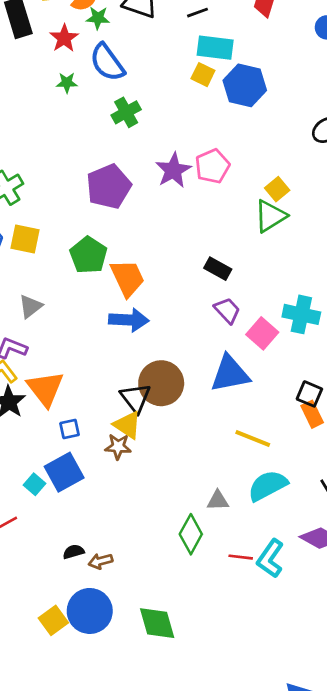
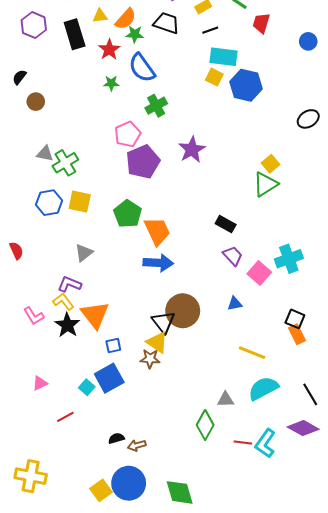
pink pentagon: (212, 166) -> (128, 134), moved
cyan cross: (301, 314) -> (289, 259), turned -32
blue triangle: (230, 374) -> (235, 304), size x0.5

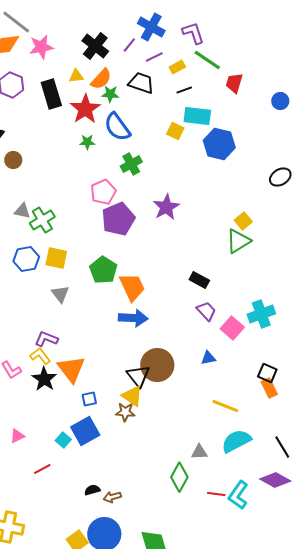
red star: (109, 50) -> (85, 109), size x1.4
yellow square: (214, 77) -> (175, 131), moved
gray triangle: (84, 253) -> (60, 294), moved, turned -30

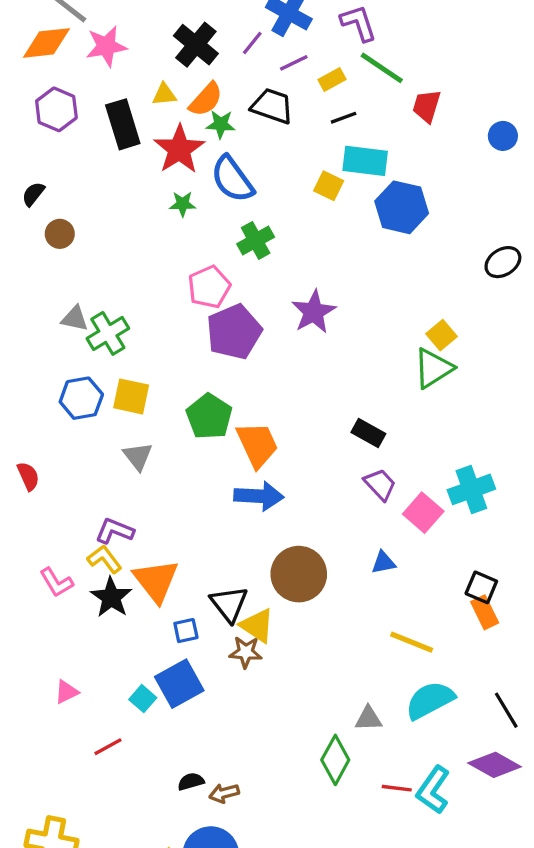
black triangle: (138, 376) -> (229, 604), moved

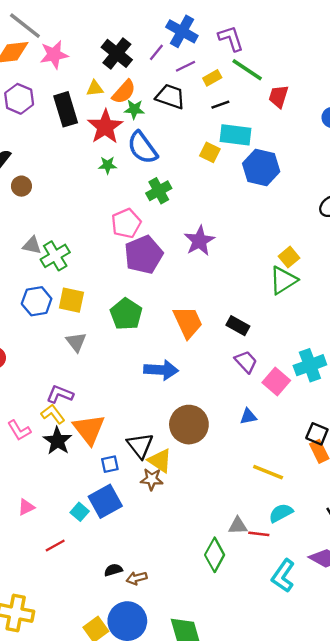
orange trapezoid: (257, 445) -> (188, 322), moved
cyan semicircle: (430, 700) -> (281, 513), size x0.7
red line: (397, 788) -> (259, 534), moved

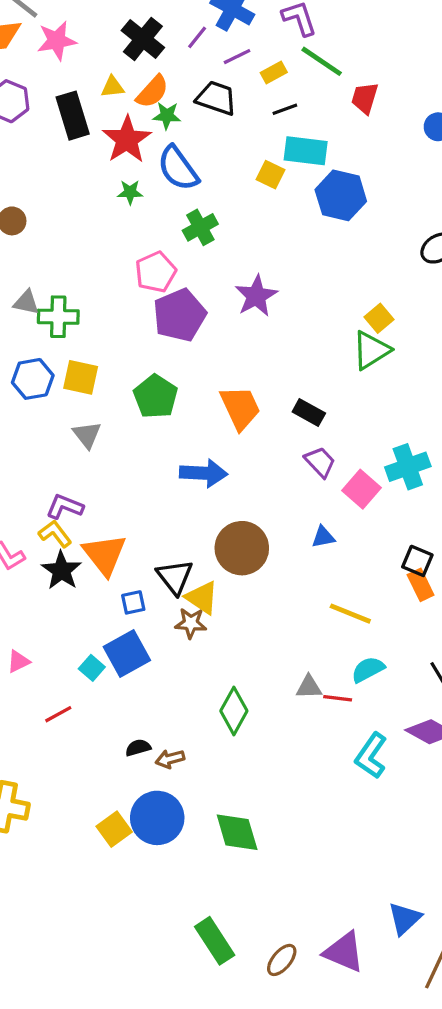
green cross: (55, 256) -> (58, 317), turned 32
green diamond: (215, 555) -> (234, 711), moved

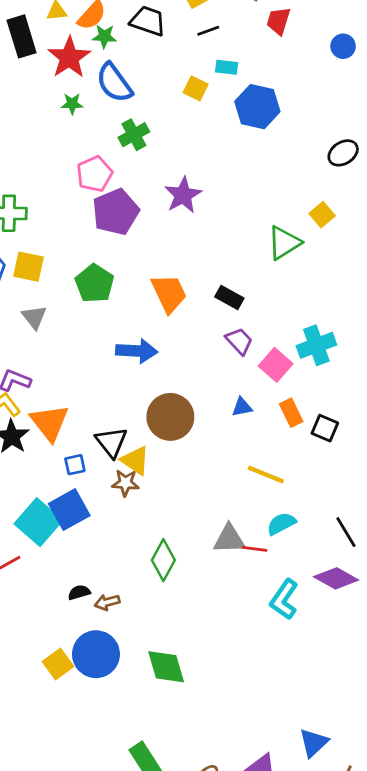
cyan rectangle: (306, 151) -> (227, 67), size x0.6
yellow square: (379, 318) -> (322, 215), moved
orange rectangle: (421, 585) -> (291, 413), moved
cyan square: (92, 668) -> (38, 522), size x2.0
gray triangle: (309, 687) -> (229, 539), size x1.4

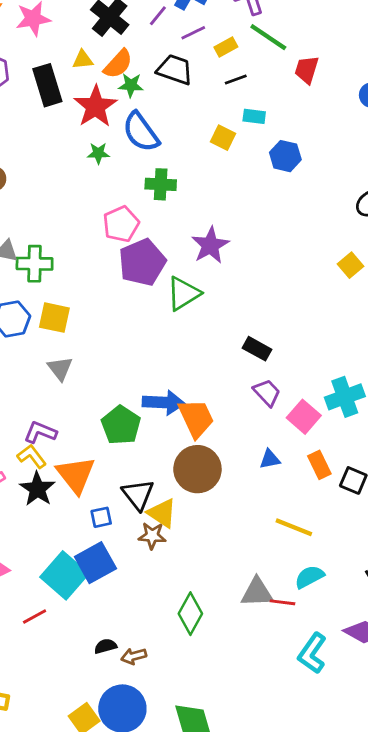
blue hexagon: (257, 107) -> (285, 156), size x0.7
green cross: (134, 135) -> (161, 184), turned 32
green triangle: (284, 243) -> (183, 293), moved
green pentagon: (95, 284) -> (121, 425), moved
orange trapezoid: (169, 293) -> (196, 418), moved

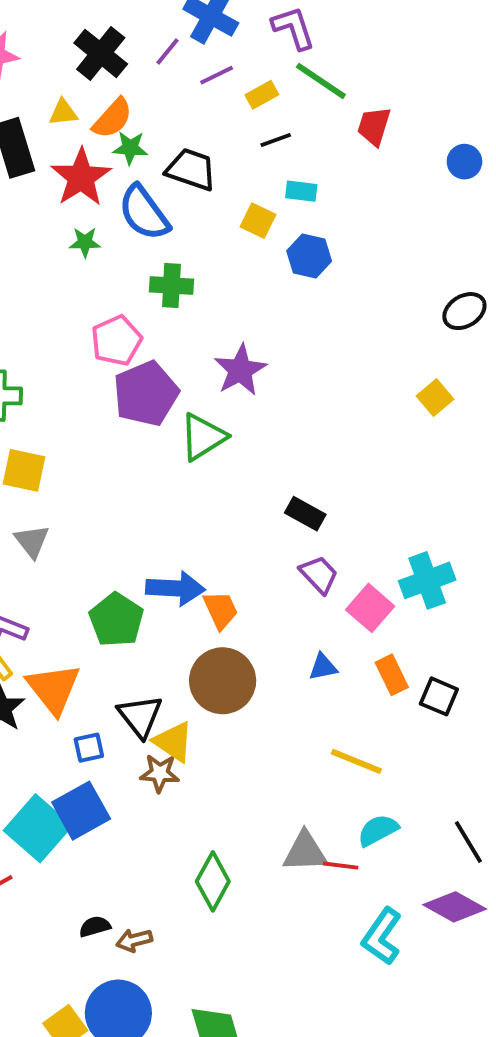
black trapezoid: (175, 70) -> (191, 169), moved
blue hexagon: (285, 156) -> (309, 256), moved
orange trapezoid: (196, 418) -> (221, 610), size x0.7

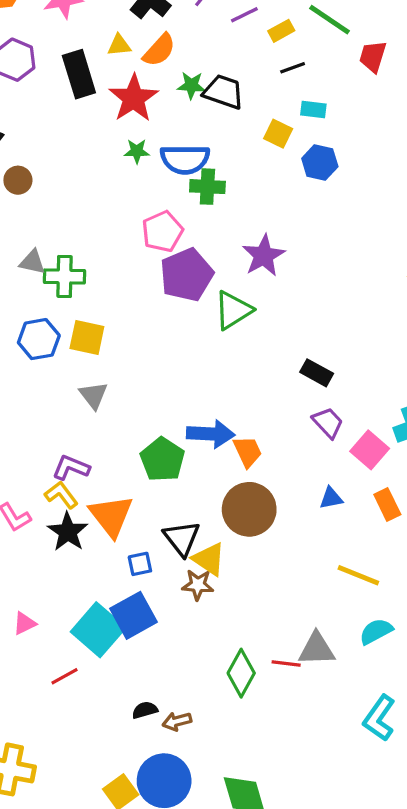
green star: (130, 148) -> (191, 85), moved
blue semicircle: (144, 213) -> (185, 159), moved, turned -54
red line: (341, 866) -> (286, 663), moved

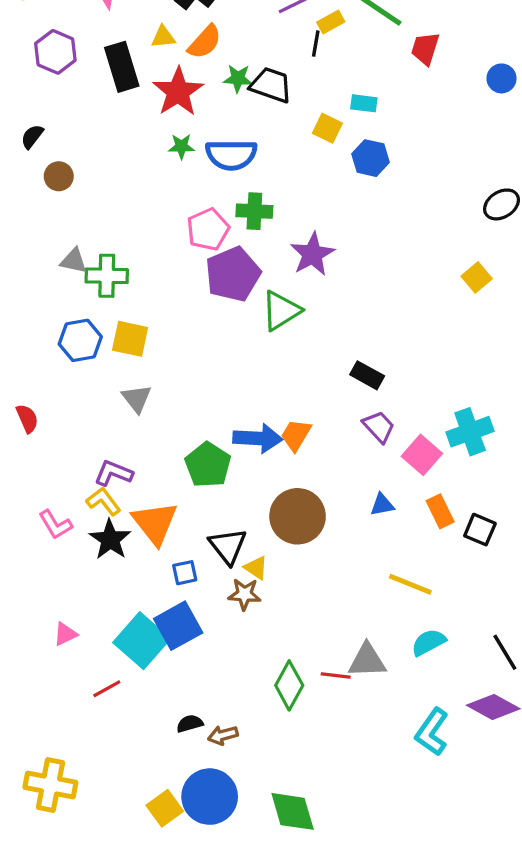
black line: (293, 68) -> (316, 44), moved, turned -60
green cross: (207, 187) -> (254, 211), moved
orange trapezoid: (248, 452) -> (296, 435), moved, turned -124
yellow triangle: (209, 559) -> (256, 568), size x0.7

